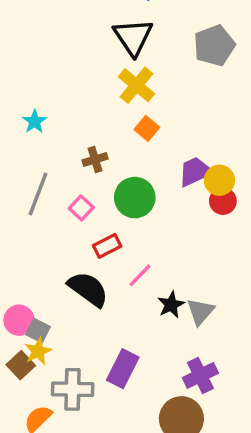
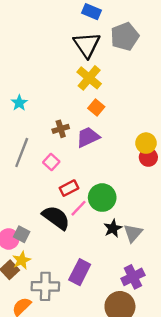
gray pentagon: (214, 45) -> (125, 36), moved
purple trapezoid: (195, 172) -> (88, 137), moved
green circle: (135, 198) -> (102, 198), moved
pink line: (140, 275) -> (78, 208), moved
gray square: (38, 331) -> (22, 234), moved

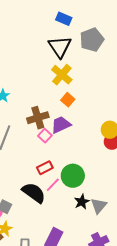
brown cross: (61, 129) -> (38, 118), size x1.5
pink square: (51, 162) -> (45, 136), moved

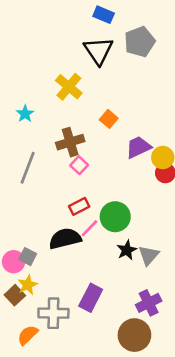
yellow cross: (62, 75) -> (69, 87), moved
purple trapezoid: (61, 125) -> (138, 147), moved
black semicircle: (34, 193) -> (65, 239), turned -50

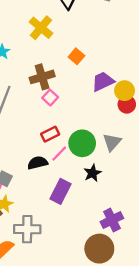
black semicircle: (65, 239) -> (38, 163), size x0.7
gray triangle: (149, 255) -> (112, 142), moved
purple rectangle: (91, 298) -> (60, 191), moved

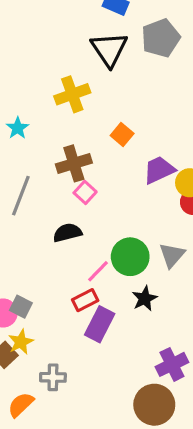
yellow cross: (41, 28) -> (72, 94), turned 30
red rectangle: (50, 134) -> (85, 300), moved
black semicircle: (38, 163) -> (67, 233), moved
gray cross: (27, 229) -> (53, 377), size x0.7

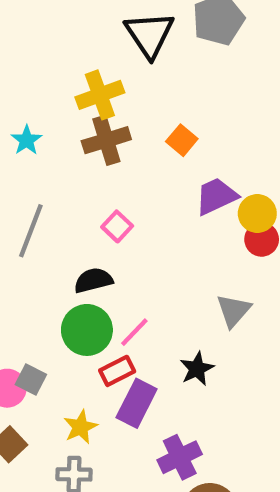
orange square: (122, 134) -> (182, 140), moved
brown cross: (74, 163) -> (106, 140), moved
green circle: (130, 257) -> (87, 330), moved
yellow star: (21, 342) -> (80, 427), moved
purple cross: (172, 364) -> (180, 457), moved

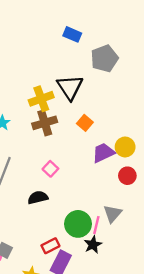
black triangle: (149, 35) -> (70, 87), moved
yellow circle: (257, 214) -> (125, 147), moved
green circle: (87, 330) -> (78, 224), moved
pink line: (134, 332) -> (96, 225), moved, turned -30

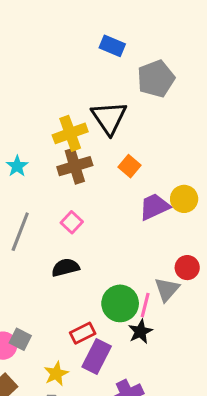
pink square: (50, 169) -> (72, 222), moved
red circle: (127, 176) -> (187, 268), moved

